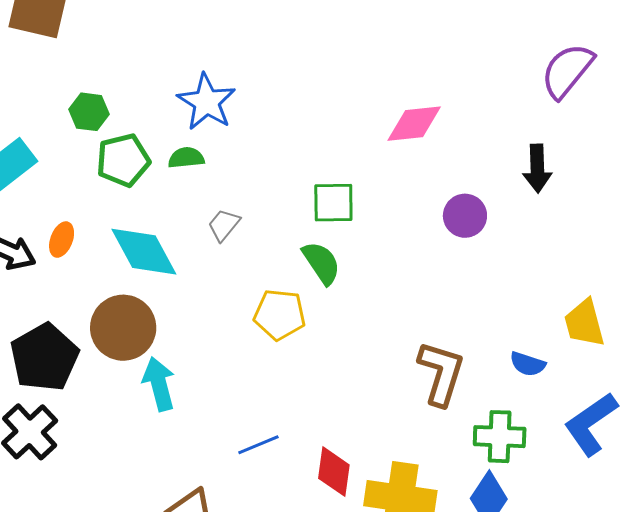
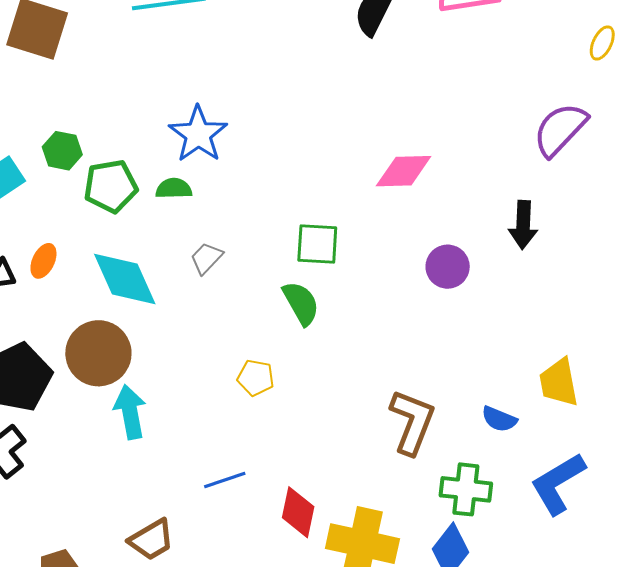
green hexagon: (89, 112) -> (62, 151), moved
yellow pentagon: (280, 315) -> (256, 378), moved, size x0.7

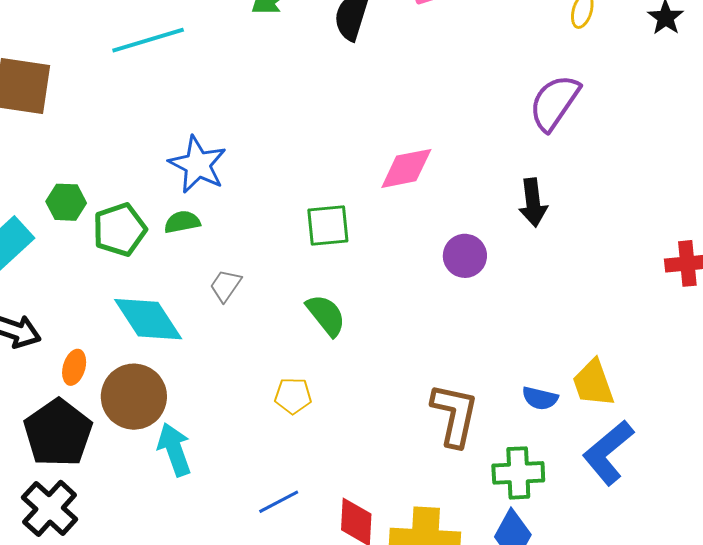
green square: (317, 244) -> (328, 225), moved
orange ellipse: (43, 261) -> (74, 367), moved
yellow trapezoid: (559, 382) -> (593, 383), moved

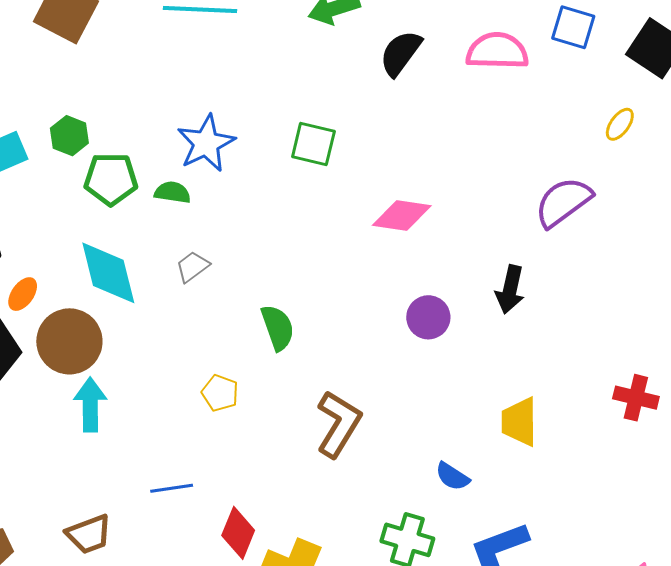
green square: (328, 225) -> (313, 144), moved
yellow trapezoid: (593, 383) -> (519, 422), moved
brown L-shape: (455, 415) -> (339, 424), moved

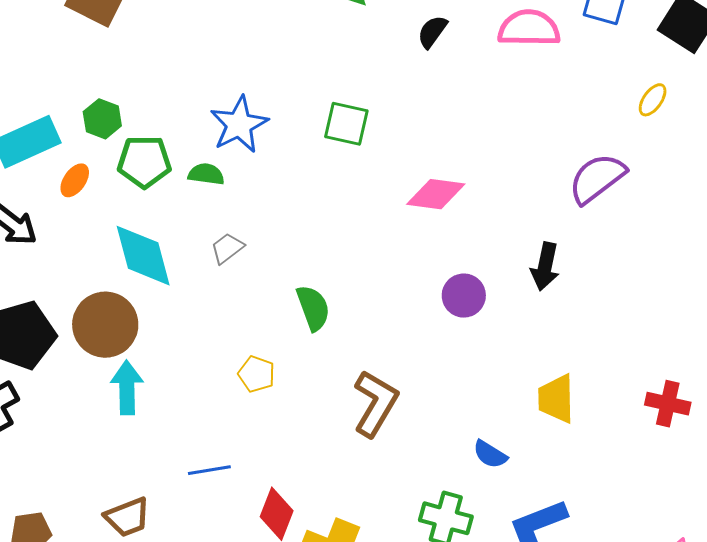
black semicircle: (401, 53) -> (432, 32), size x0.7
orange ellipse: (23, 294) -> (75, 180), moved
red cross: (636, 398) -> (668, 404), moved

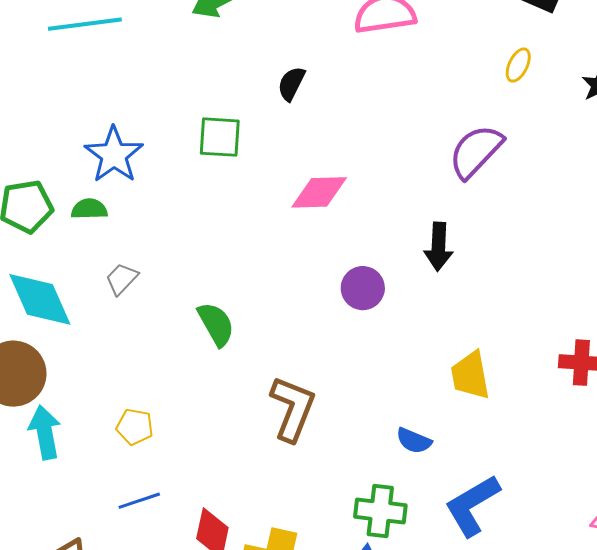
black semicircle: (432, 32) -> (291, 84), moved
yellow pentagon: (257, 374) -> (135, 427), moved

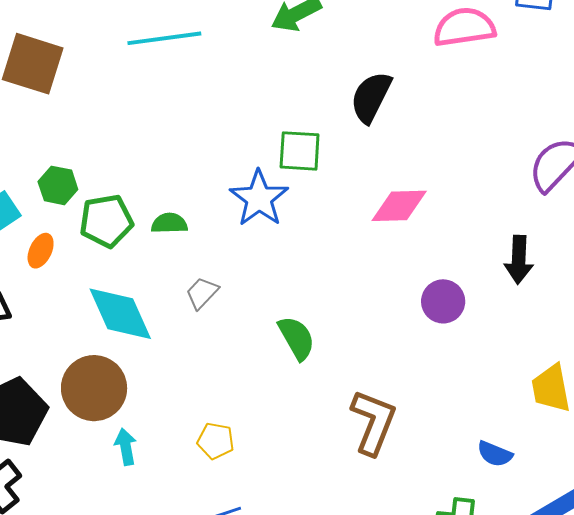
black semicircle: (291, 84) -> (371, 97), size x1.5
blue star: (114, 155) -> (259, 198), moved
cyan arrow: (45, 432) -> (126, 447), size x0.7

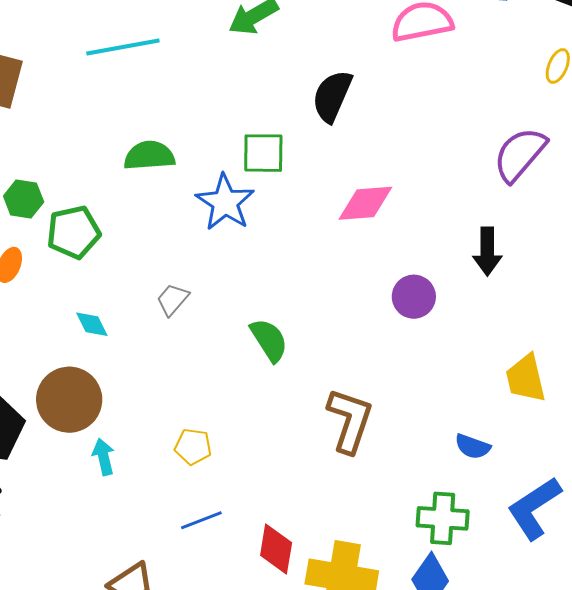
green semicircle: (169, 223) -> (149, 156), moved, size x1.4
cyan diamond: (120, 314) -> (92, 324), size x0.5

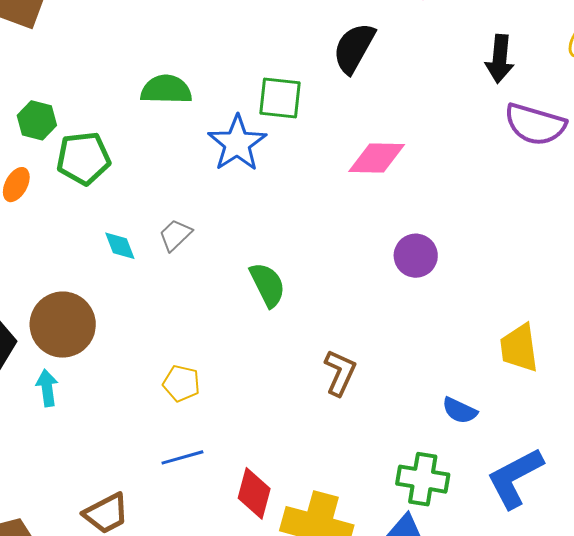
purple semicircle: (520, 154) -> (535, 124), turned -120
black arrow: (487, 251) -> (500, 59), moved
cyan diamond: (92, 324) -> (120, 246), moved
brown L-shape: (350, 421) -> (340, 373), size x0.7
cyan arrow: (104, 457) -> (47, 388), moved

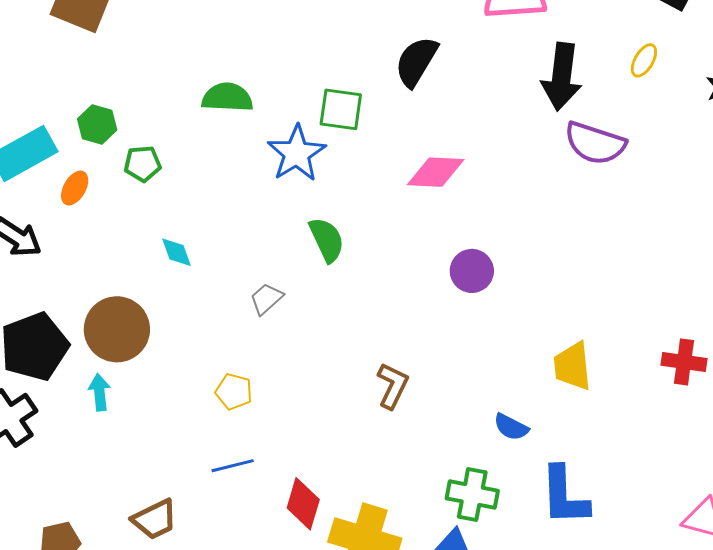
black arrow: (500, 59) -> (562, 77), size x1.4
green pentagon: (83, 158) -> (143, 164), size x0.7
gray trapezoid: (175, 235) -> (266, 299), moved
green semicircle: (267, 285) -> (327, 240), moved
blue L-shape: (515, 478) -> (564, 496), turned -66

